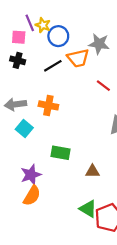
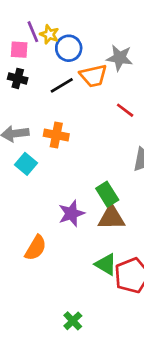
green rectangle: (61, 153) -> (107, 194), moved, turned 48
brown triangle: (92, 171) -> (111, 218), size x1.5
purple star: (31, 175) -> (71, 213), moved

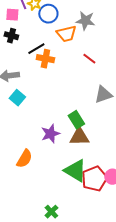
black line: (62, 85) -> (36, 49), moved
orange cross: (56, 135) -> (45, 59), moved
green triangle: (106, 264) -> (75, 171), size x1.4

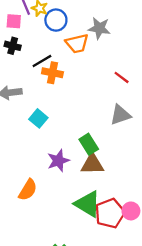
red line: (89, 59) -> (122, 77), moved
cyan square: (17, 98) -> (38, 118), moved

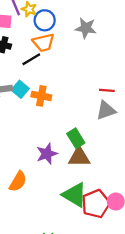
orange trapezoid: (77, 43) -> (44, 43), moved
orange cross: (52, 73) -> (41, 96), moved
red line: (122, 77) -> (107, 90), moved, turned -32
cyan square: (38, 118) -> (20, 89), moved

